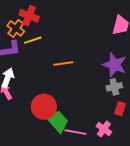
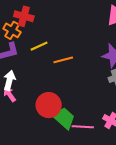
yellow line: (33, 40) -> (39, 46), moved

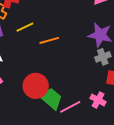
pink line: (83, 127) -> (70, 107), turned -30

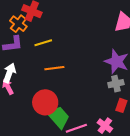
orange line: (49, 40) -> (54, 68), moved

